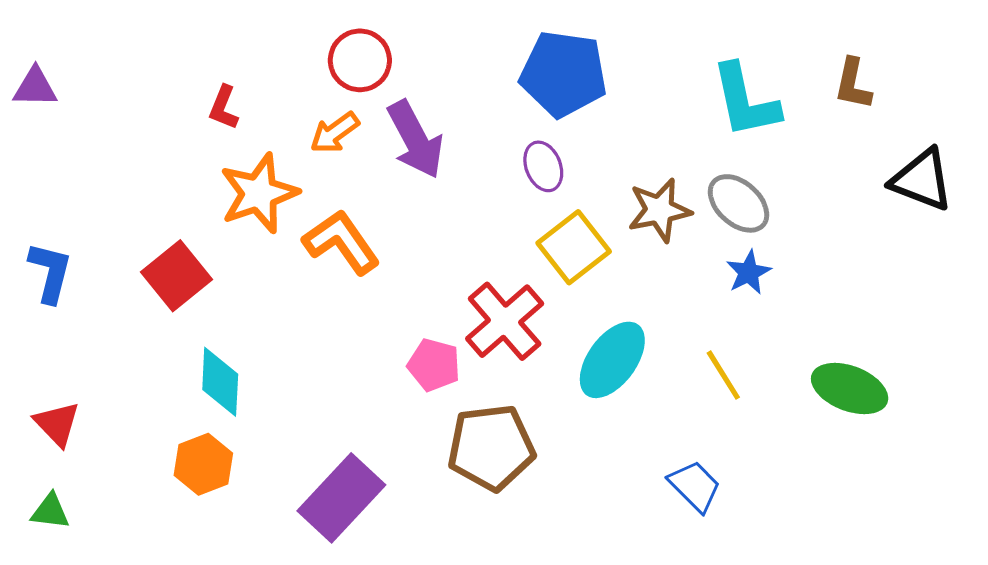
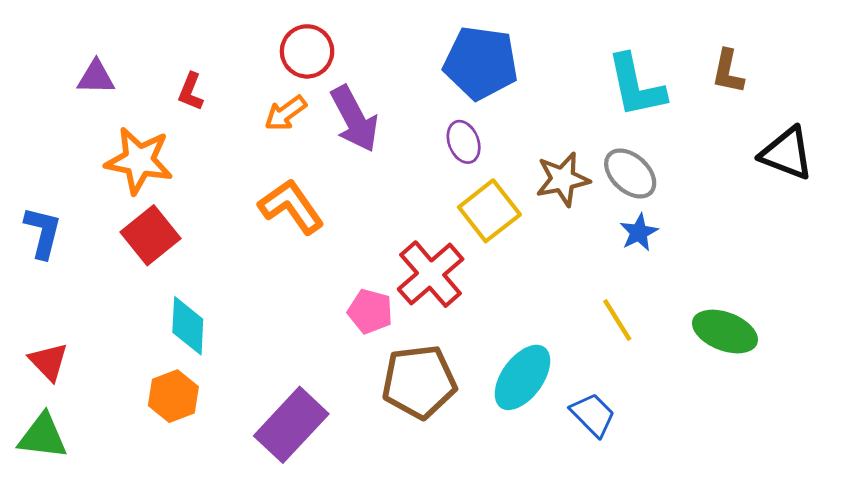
purple triangle: (35, 87) -> (96, 77), moved
orange star: (259, 193) -> (139, 161), moved, turned 30
cyan ellipse: (612, 360) -> (522, 377), moved
green triangle: (50, 511) -> (43, 436), size x1.5

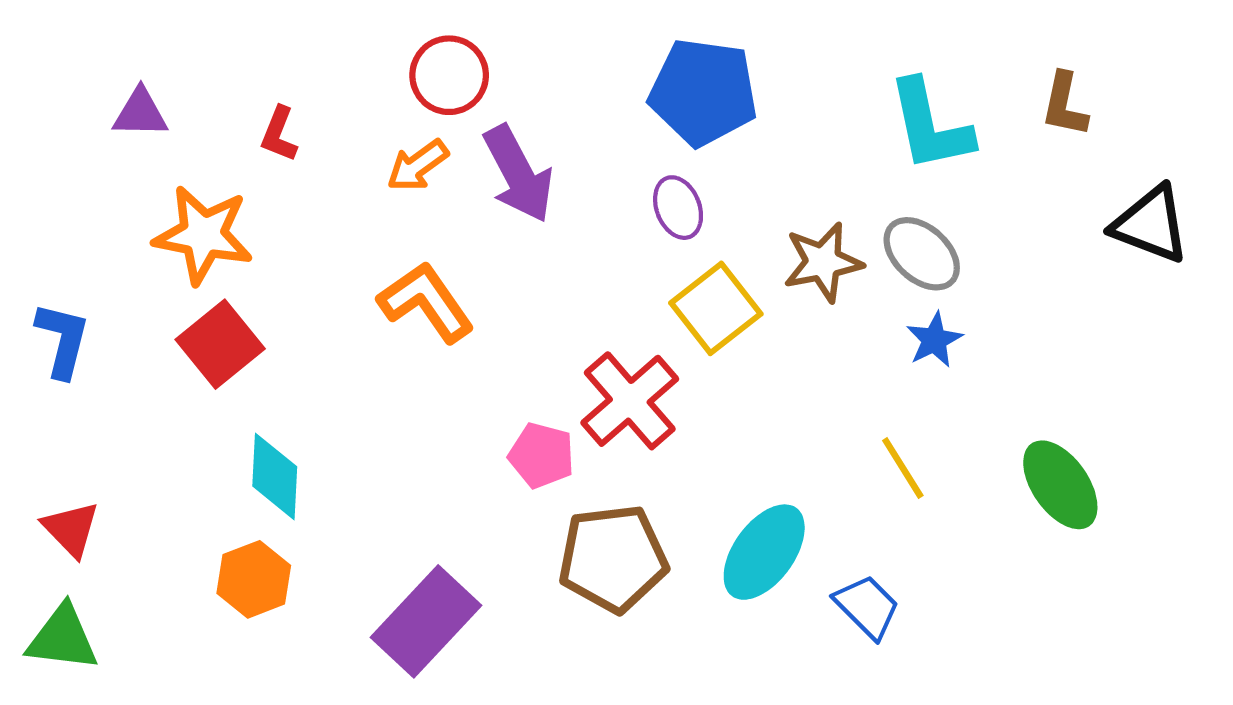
green ellipse: (725, 331) -> (1060, 485), turned 34

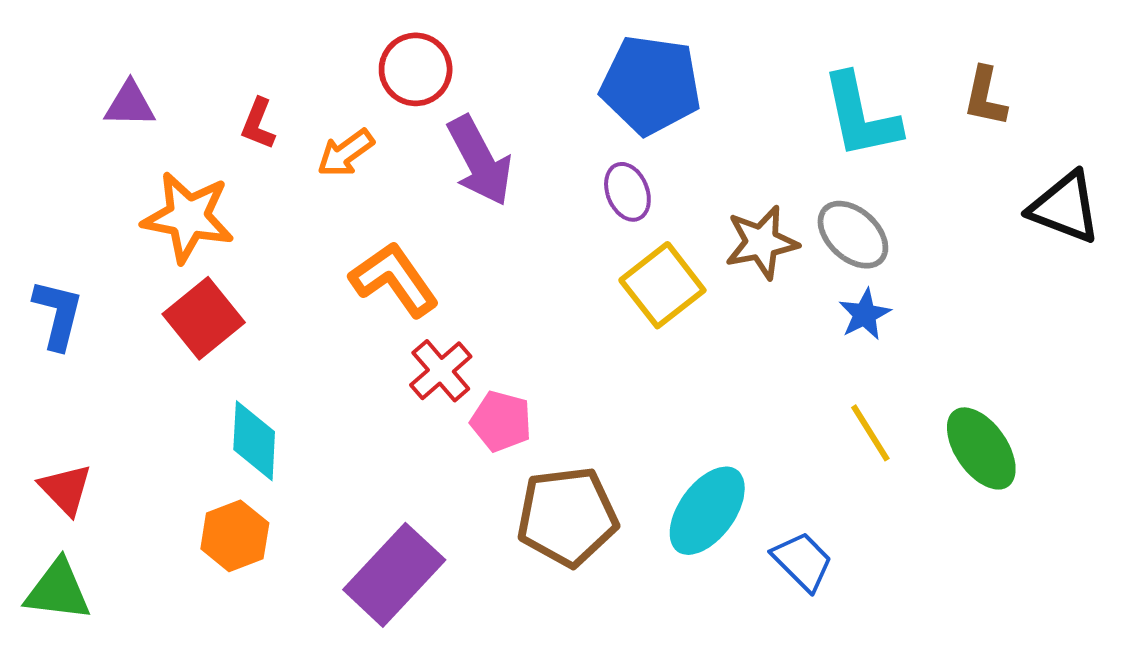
orange arrow: (418, 166) -> (346, 153), moved
red cross: (630, 401) -> (441, 371), moved, size x0.7
yellow line: (903, 468) -> (870, 433), moved

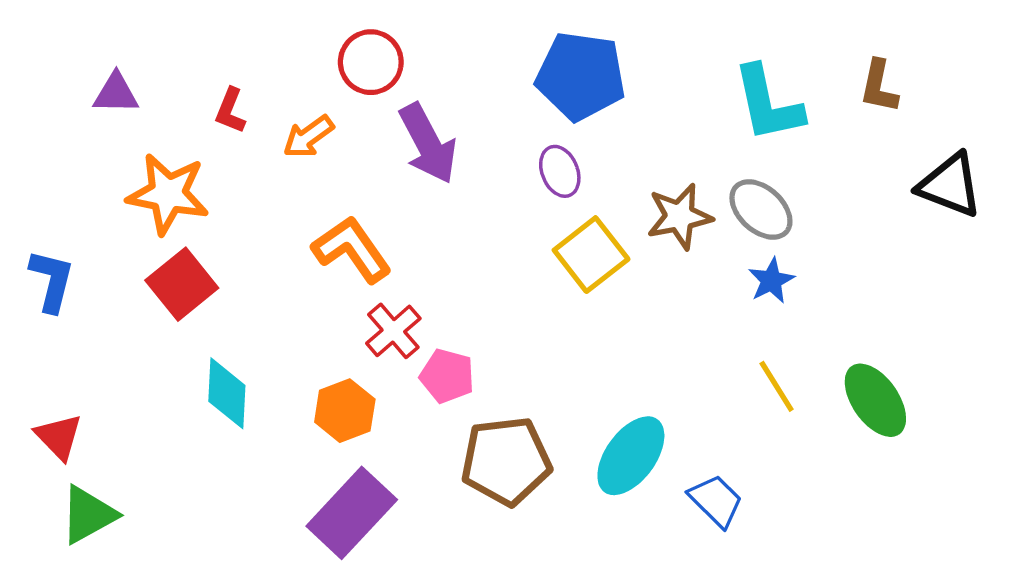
orange hexagon: (235, 536) -> (345, 411), moved
green triangle: (58, 590) -> (88, 515), moved, turned -36

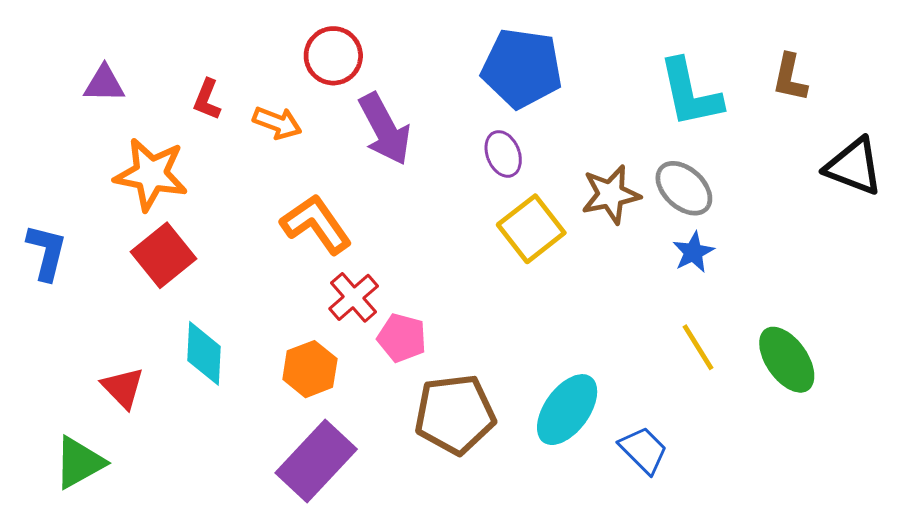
orange arrow: (308, 137) -> (277, 123), turned -123
red triangle: (59, 437) -> (123, 388), moved

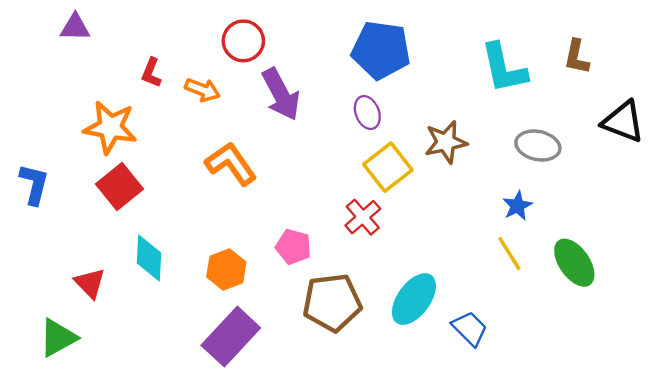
purple triangle: (104, 84) -> (75, 27), moved
gray ellipse: (684, 188) -> (538, 146), moved, turned -30
blue star: (693, 252) -> (517, 206), moved
red cross: (354, 297) -> (363, 217), moved

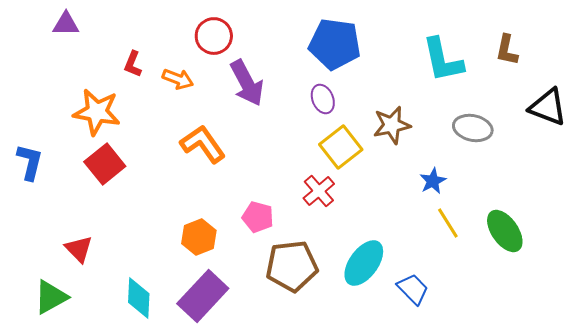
blue star: (517, 206) -> (433, 181), moved
cyan diamond: (149, 258) -> (139, 298), moved

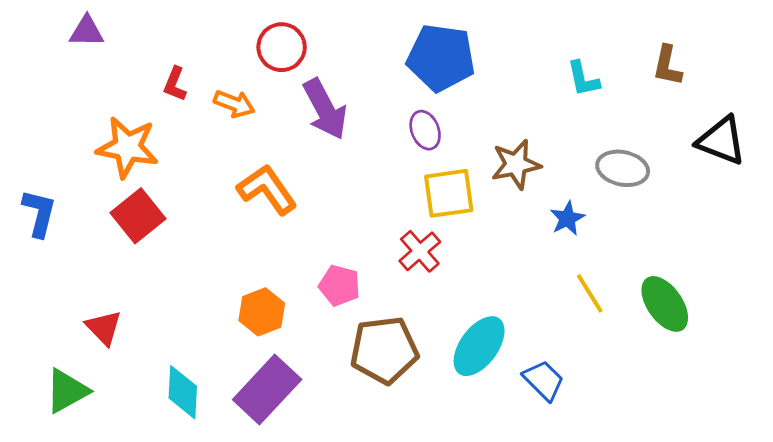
cyan L-shape: (443, 60) -> (583, 79), size x0.6
yellow square: (341, 147) -> (449, 193), turned 30
blue star: (433, 181) -> (567, 218), moved

